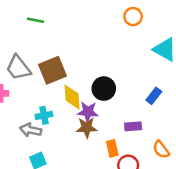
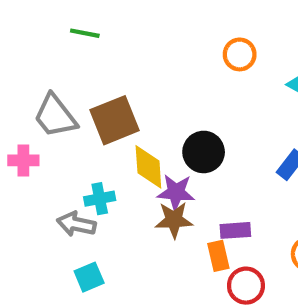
orange circle: (133, 17) -> (240, 54), moved
purple rectangle: (133, 126) -> (235, 230), moved

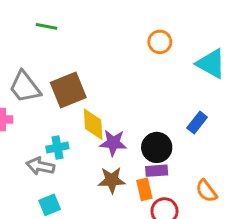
black circle: (204, 152) -> (157, 147), moved
brown star: (174, 220) -> (112, 180), moved

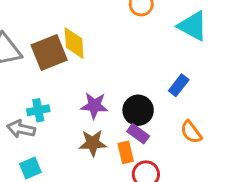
yellow diamond: (93, 124) -> (74, 43), moved
purple rectangle: (157, 171) -> (138, 134), turned 40
orange semicircle: (206, 191) -> (191, 132), moved

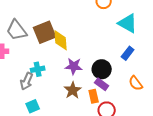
cyan triangle: (193, 26) -> (128, 23), moved
yellow diamond: (74, 43) -> (61, 40), moved
gray arrow: (21, 129) -> (27, 81), turned -78
brown star: (93, 143) -> (73, 90), turned -30

